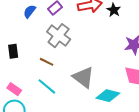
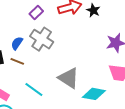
blue semicircle: (30, 11) -> (17, 43), moved
brown line: (47, 62) -> (17, 61), moved

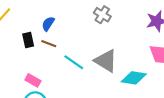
gray cross: (42, 39) -> (102, 15), moved, size x0.7
cyan line: (34, 89) -> (74, 62), moved

